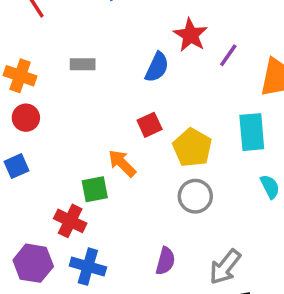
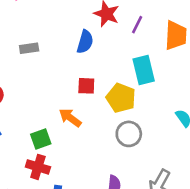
red square: (150, 125) -> (86, 86), turned 36
cyan rectangle: (252, 132) -> (144, 70), moved
green square: (95, 189) -> (41, 139), moved

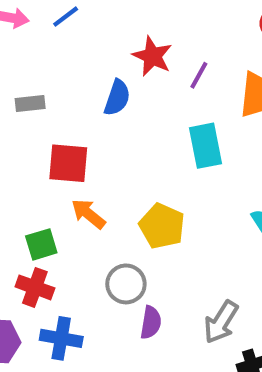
red square: (86, 86) -> (68, 163), moved, size x1.5
yellow pentagon: (121, 98) -> (162, 226), moved
gray circle: (129, 134) -> (126, 284), moved

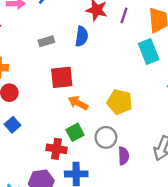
gray rectangle: (30, 103) -> (46, 41), moved
cyan rectangle: (205, 146) -> (149, 52), moved
green square: (41, 244) -> (75, 132), moved

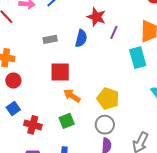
purple line: (124, 15) -> (114, 32), moved
gray circle: (106, 137) -> (105, 125), moved
red cross: (56, 149) -> (33, 125), moved

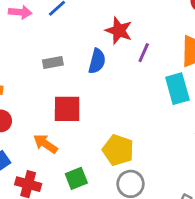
orange arrow: (72, 96) -> (45, 144), moved
yellow pentagon: (108, 99) -> (118, 150), moved

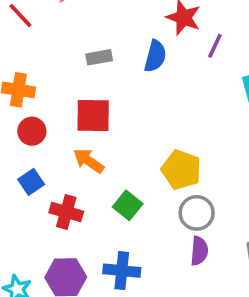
red square: (67, 109) -> (93, 115), moved
green square: (76, 178) -> (128, 205), turned -30

